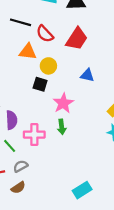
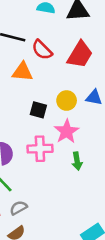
yellow circle: (48, 66) -> (67, 101), moved
green arrow: (62, 127) -> (77, 161), moved
pink cross: (34, 135) -> (40, 149), moved

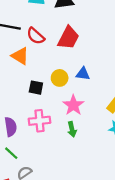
orange triangle: (23, 72) -> (20, 56), turned 30
pink star: (67, 131) -> (73, 105), moved

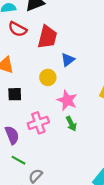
red semicircle: (36, 36) -> (18, 29), moved
blue triangle: (83, 74) -> (68, 60), moved, turned -32
black square: (36, 88) -> (15, 94), moved

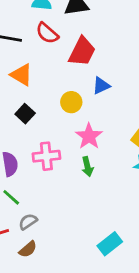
black square: (15, 94) -> (25, 114), turned 32

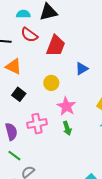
blue triangle: (101, 86) -> (82, 69), moved

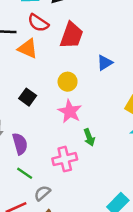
orange triangle: (14, 66) -> (28, 49), moved
pink star: (66, 106) -> (70, 111), moved
pink cross: (37, 124) -> (65, 159), moved

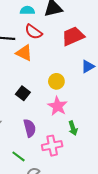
red trapezoid: (72, 35) -> (73, 36), moved, turned -135
purple semicircle: (20, 144) -> (30, 128), moved

